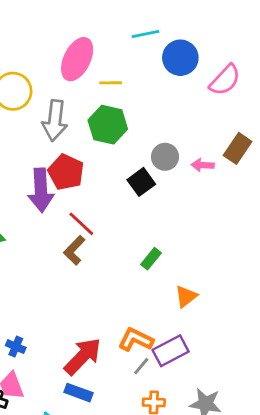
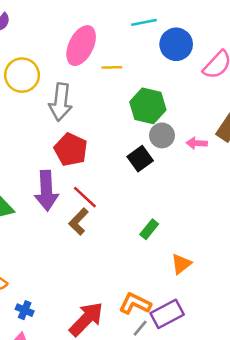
green hexagon: (108, 125) -> (148, 106), moved
purple arrow: (41, 190) -> (46, 191), moved

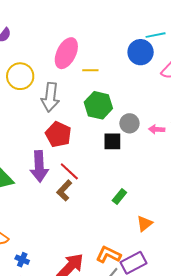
cyan line: (144, 22) -> (156, 35), moved
green hexagon: (148, 106) -> (98, 105), moved
black square: (140, 159) -> (112, 141), turned 36

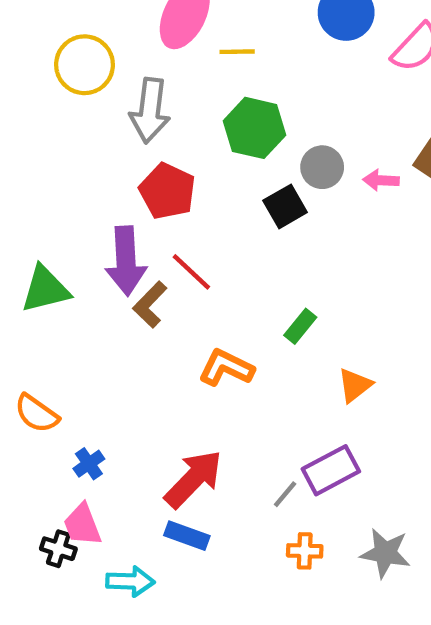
black square: (112, 141) -> (285, 206), turned -30
brown L-shape: (64, 191) -> (150, 305), moved
orange L-shape: (108, 255) -> (226, 368), moved
blue cross: (22, 260) -> (89, 464), turned 32

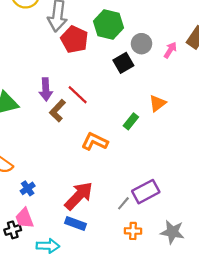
pink arrow: (381, 180) -> (170, 50), turned 119
red pentagon: (167, 191) -> (74, 39), moved
purple arrow: (126, 261) -> (46, 89), size x0.7
orange triangle: (355, 385) -> (157, 103), moved
black cross: (58, 549) -> (13, 230), turned -35

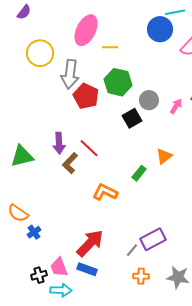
blue cross: (28, 188) -> (34, 232), moved
pink trapezoid: (24, 218) -> (59, 267), moved
black cross: (13, 230) -> (39, 275), moved

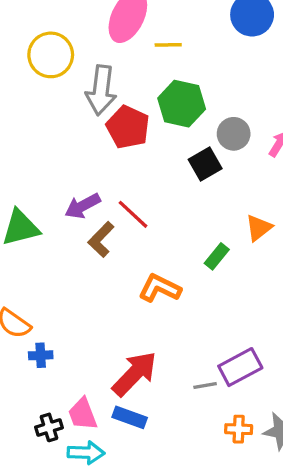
purple arrow: (59, 143) -> (83, 206), turned 65
blue cross: (34, 232) -> (41, 355), turned 32
gray line: (132, 250) -> (205, 385), turned 40
orange cross: (141, 276) -> (239, 429), moved

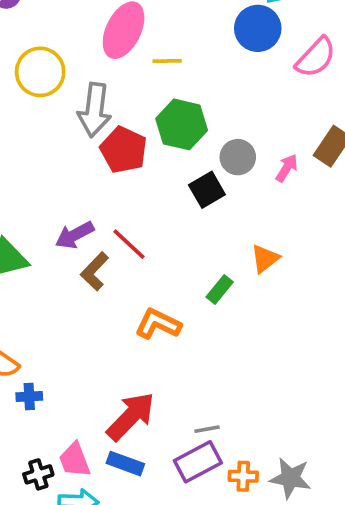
purple rectangle: (240, 367) -> (198, 462), moved

